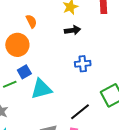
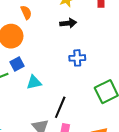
cyan triangle: (41, 89) -> (34, 82), size x0.7
black line: (80, 112) -> (60, 107), moved, turned -30

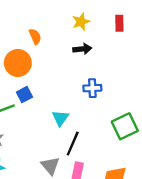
cyan triangle: (34, 82) -> (60, 118), moved, turned -42

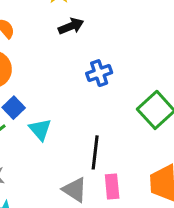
cyan triangle: (60, 118) -> (40, 129), moved

